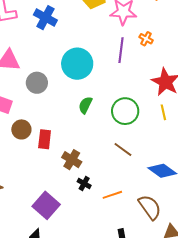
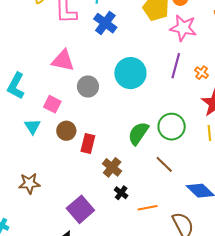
orange cross: (146, 39) -> (202, 73), moved
green semicircle: (85, 105) -> (138, 133), moved, size x1.4

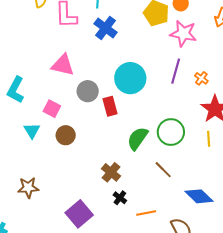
red rectangle: (88, 144) -> (110, 106), moved, turned -30

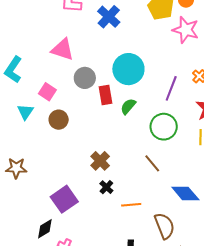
purple line: (176, 71) -> (171, 88), moved
green semicircle: (138, 139) -> (128, 106), moved, size x0.7

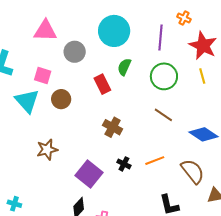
red rectangle: (106, 95) -> (102, 84), moved
cyan triangle: (25, 112) -> (27, 101), size x1.5
brown star: (16, 168) -> (47, 150), moved
black cross: (106, 187) -> (124, 164), moved

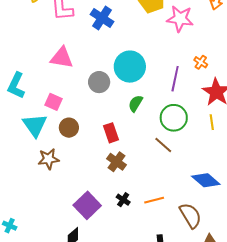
gray circle: (75, 52) -> (99, 82), moved
red rectangle: (102, 84) -> (111, 133), moved
brown line: (163, 115) -> (163, 145), moved
brown star: (47, 150) -> (48, 159), moved

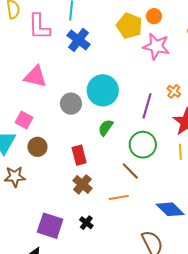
orange line: (154, 200) -> (119, 197), moved
purple square: (87, 205) -> (50, 226), turned -32

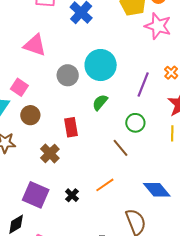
green circle: (143, 145) -> (135, 123), size x0.7
brown cross: (82, 184) -> (50, 153), moved
orange line: (119, 197) -> (105, 185), moved, turned -30

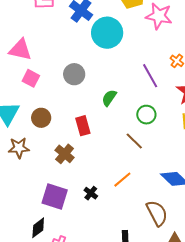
pink triangle: (35, 45) -> (20, 50), moved
cyan circle: (101, 65) -> (107, 33), moved
purple line: (143, 85) -> (150, 76), turned -45
pink square: (19, 87) -> (31, 78), moved

